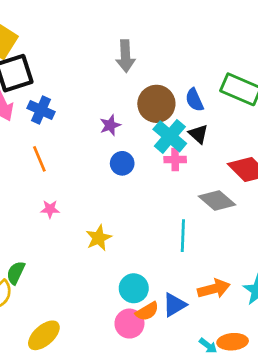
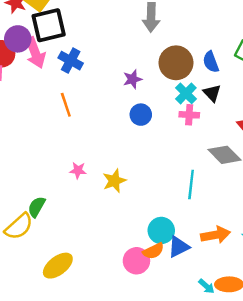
cyan cross: (170, 136) -> (186, 93), size x0.7
pink star: (50, 209) -> (78, 170), moved
cyan circle: (134, 288) -> (161, 230), moved

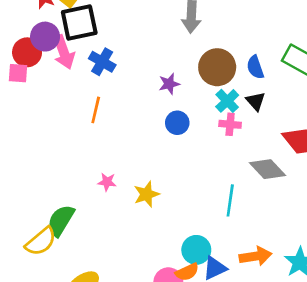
orange line: (66, 105) -> (96, 110), turned 30
green semicircle: (37, 207) -> (61, 220), size x1.4

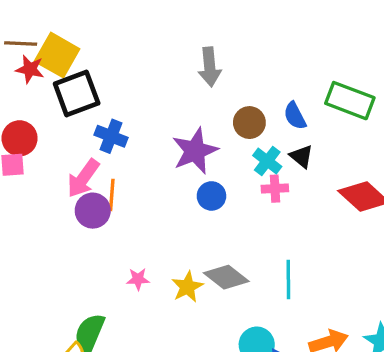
purple circle: (45, 37) -> (93, 211), moved
pink arrow: (64, 52) -> (83, 178), moved, turned 64
brown circle: (217, 67) -> (249, 123), size x0.7
purple star: (169, 84) -> (195, 151), size x1.8
gray diamond: (267, 169) -> (226, 277), moved

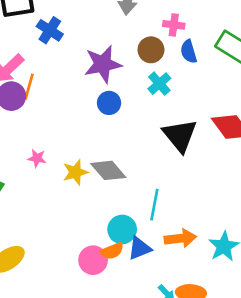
blue cross: (111, 136) -> (50, 30), moved
black triangle: (301, 156) -> (180, 135), moved, size x1.8
pink cross: (275, 189) -> (174, 25), moved
cyan line: (288, 280) -> (154, 205), moved

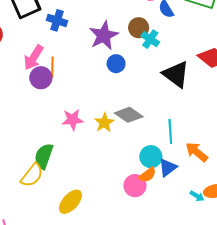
brown circle: (151, 50) -> (139, 28), moved
pink star: (37, 158) -> (72, 120), size x1.5
orange arrow: (180, 238) -> (197, 152), turned -120

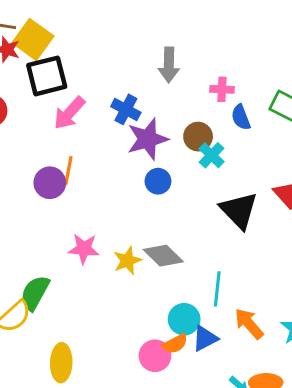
blue cross: (57, 20) -> (126, 109), moved
pink arrow: (34, 57) -> (69, 113), moved
yellow ellipse: (70, 202) -> (61, 363), turned -50

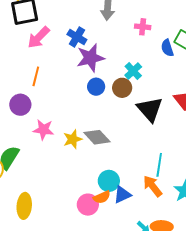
blue semicircle: (241, 117) -> (167, 48), moved
brown circle: (198, 137) -> (122, 88), moved
purple circle: (50, 183) -> (20, 105), moved
cyan line: (217, 289) -> (159, 165), moved

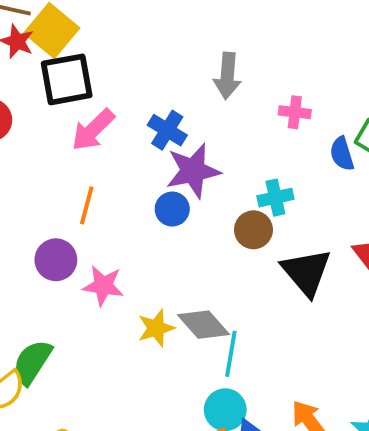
cyan cross: (133, 71) -> (275, 198), turned 30
blue circle: (96, 87) -> (172, 209), moved
pink star: (44, 130) -> (103, 286), moved
cyan line: (159, 165) -> (231, 354), moved

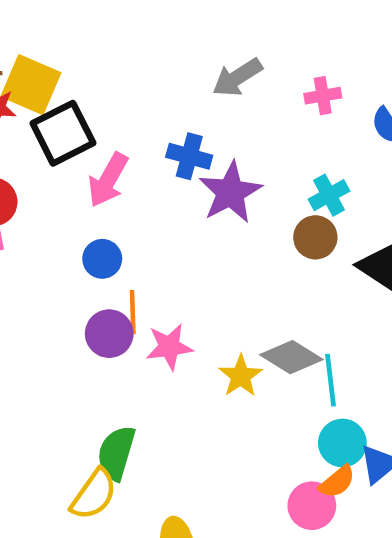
gray arrow: (227, 76) -> (237, 77), turned 69
orange line: (87, 205) -> (133, 312), moved
blue circle: (172, 209) -> (102, 259), moved

